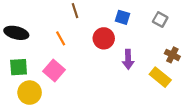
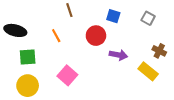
purple arrow: (128, 59) -> (118, 55), turned -78
green square: (19, 67) -> (28, 57), moved
pink square: (54, 70) -> (67, 75), moved

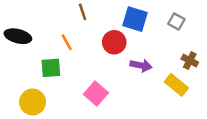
blue square: (113, 16) -> (135, 19), size x1.5
green square: (28, 57) -> (51, 68), moved
pink square: (67, 75) -> (96, 93), moved

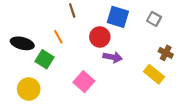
black ellipse: (18, 36) -> (22, 43), moved
purple arrow: (141, 65) -> (113, 57), moved
green square: (51, 68) -> (45, 59), turned 36

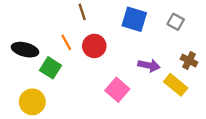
red circle: (100, 37) -> (94, 46), moved
purple arrow: (113, 57) -> (149, 65), moved
pink square: (84, 82) -> (117, 90), moved

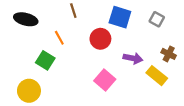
red circle: (94, 46) -> (100, 39), moved
black ellipse: (25, 50) -> (26, 19), moved

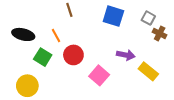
black ellipse: (26, 19) -> (23, 34), moved
red circle: (100, 39) -> (73, 55), moved
brown cross: (169, 54) -> (160, 33), moved

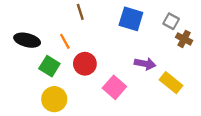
yellow circle: (27, 86) -> (54, 99), moved

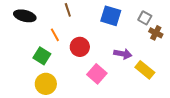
black ellipse: (27, 40) -> (25, 16), moved
red circle: (85, 64) -> (80, 47), moved

